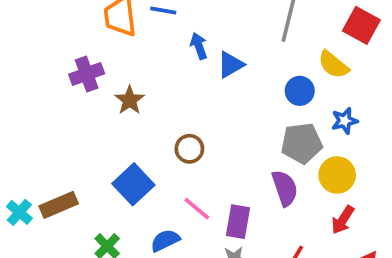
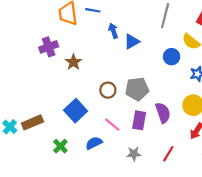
gray pentagon: (302, 143) -> (137, 89), moved
purple rectangle: (238, 222) -> (139, 120), moved

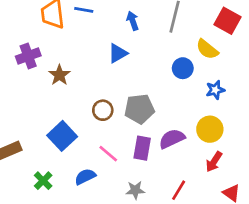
blue arrow: (113, 31) -> (133, 21), moved
blue triangle: (132, 42) -> (118, 53), moved
purple semicircle: (163, 113) -> (172, 139), turned -96

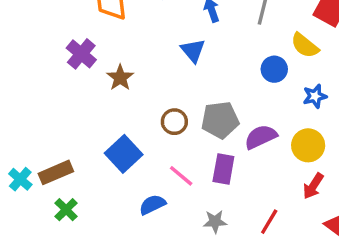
blue triangle: (118, 53) -> (193, 51), turned -40
purple cross: (28, 56) -> (81, 54), turned -30
purple semicircle: (172, 139) -> (261, 137), moved
green cross: (43, 181) -> (66, 210), moved

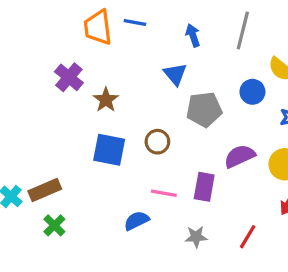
gray pentagon: (220, 120) -> (204, 109), moved
blue square: (124, 154) -> (109, 150), moved, turned -36
pink line: (181, 176) -> (164, 193), turned -30

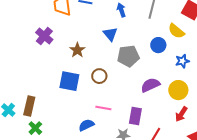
brown star: (106, 100) -> (77, 50), moved
purple rectangle: (204, 187) -> (135, 116), moved
brown rectangle: (45, 190) -> (29, 106), turned -54

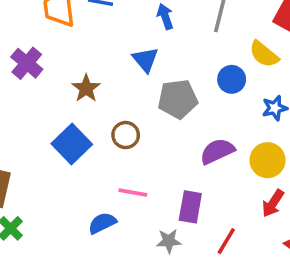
blue square: (69, 81) -> (72, 144), turned 35

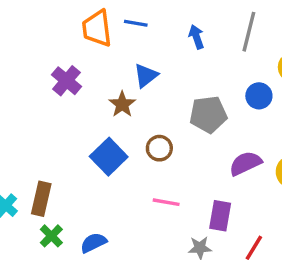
blue triangle: (145, 60) -> (146, 76), moved, turned 32
blue semicircle: (102, 223) -> (94, 243), moved

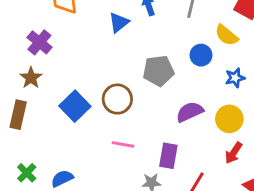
blue triangle: (146, 76) -> (119, 22), moved
brown star: (122, 104) -> (31, 78), moved
brown circle: (159, 148) -> (117, 99), size x1.4
brown rectangle: (41, 199) -> (18, 115), moved

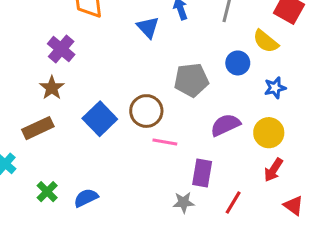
blue triangle: (119, 22) -> (148, 27), turned -35
brown rectangle: (18, 115) -> (38, 128), turned 52
pink line: (123, 144) -> (165, 142), moved

